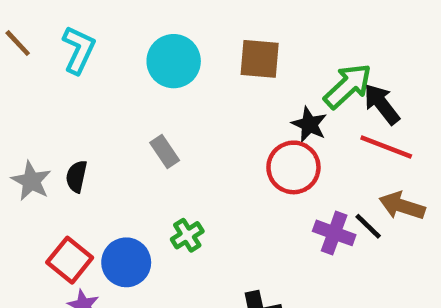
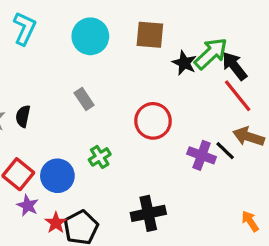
black star: (309, 124) -> (184, 63), moved
red line: (386, 147) -> (238, 96), turned 30
red circle: (293, 167) -> (153, 121), moved

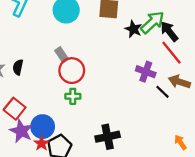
red circle: (153, 121) -> (72, 71), moved
purple cross: (202, 155) -> (146, 72), moved
green cross: (100, 157) -> (73, 96), turned 32
blue circle: (57, 176) -> (43, 127), moved
purple star: (28, 206) -> (21, 131), size x1.5

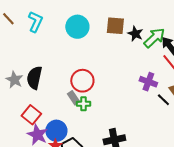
black star: (133, 29) -> (135, 34), moved
gray rectangle: (62, 55) -> (73, 98), moved
black semicircle: (18, 67) -> (34, 78), size x1.6

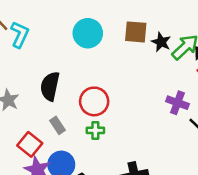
cyan L-shape: (35, 22) -> (20, 34), moved
black semicircle: (34, 78) -> (50, 86), moved
gray rectangle: (73, 98) -> (57, 125), moved

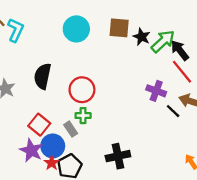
gray rectangle: (57, 125) -> (71, 129), moved
red square: (30, 144) -> (39, 125), moved

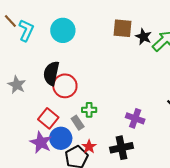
cyan circle: (76, 29) -> (63, 30), moved
red circle: (82, 90) -> (65, 86), moved
purple cross: (156, 91) -> (135, 118), moved
red star: (52, 163) -> (89, 147), moved

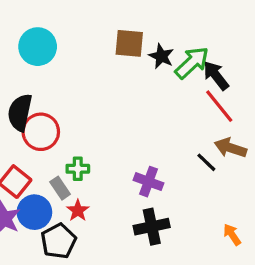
red star: (89, 147) -> (78, 211), moved
black cross: (122, 148) -> (152, 227), moved

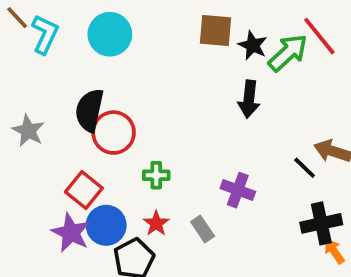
black arrow: (216, 76) -> (249, 99), moved, turned -136
red line: (219, 106) -> (319, 36), moved
gray rectangle: (60, 188) -> (203, 229), moved
black cross: (152, 227) -> (321, 223), moved

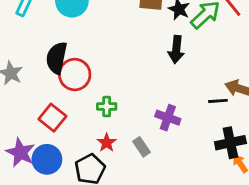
black line: (305, 168) -> (218, 101), turned -48
blue circle: (106, 225) -> (47, 159), moved
purple star: (71, 233) -> (20, 152), moved

